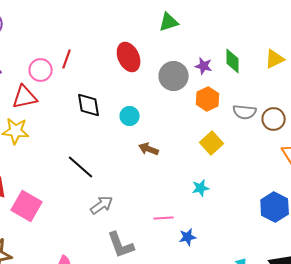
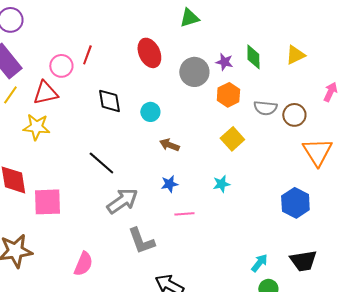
gray arrow: (102, 205) -> (122, 201), size x1.4
pink square: (27, 206) -> (47, 202), turned -32
blue star: (188, 237) -> (169, 184), moved

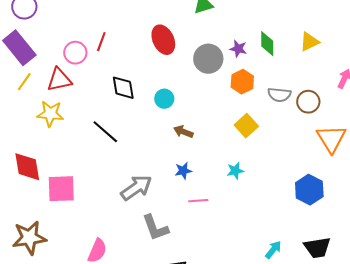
black line: (101, 163) -> (105, 132), moved

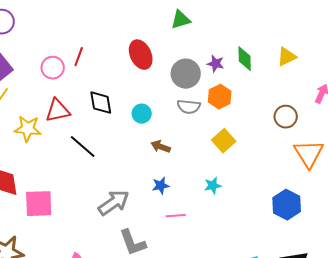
red triangle: (59, 80) -> (58, 111), moved
gray semicircle: (279, 95) -> (189, 107), moved

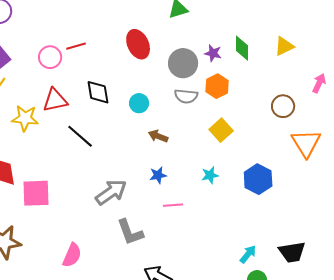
red line: (79, 57) -> (76, 46), turned 54
blue hexagon: (287, 205) -> (258, 179), moved

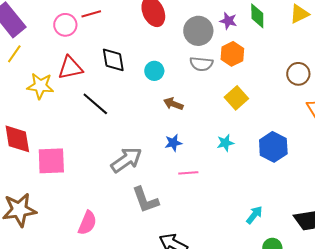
cyan arrow: (248, 254) -> (254, 215), moved

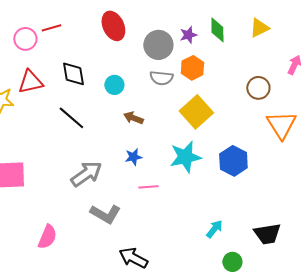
purple star: (228, 21) -> (188, 35), turned -30
yellow square: (236, 98) -> (196, 112), size x1.4
black line: (95, 104) -> (71, 118), moved
cyan star: (225, 143) -> (185, 157), size x1.8
gray L-shape: (145, 200) -> (105, 214), turned -40

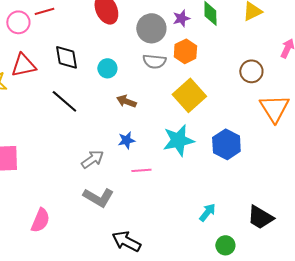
gray arrow: (86, 174) -> (92, 159), moved, size x0.7
black trapezoid: (267, 234) -> (260, 217), turned 40

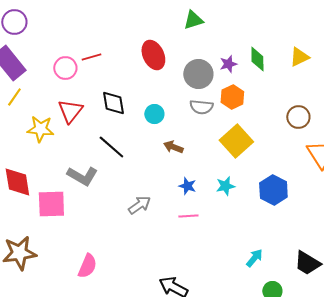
red triangle: (23, 65) -> (70, 111), turned -40
blue star: (126, 140) -> (187, 186), moved, turned 30
cyan star: (178, 140) -> (225, 186), size x0.6
gray L-shape: (98, 197) -> (82, 176), moved

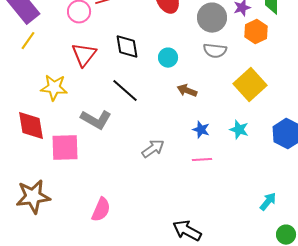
orange hexagon: (232, 97) -> (256, 32), moved
yellow star: (40, 129) -> (54, 88), moved
cyan star: (225, 186) -> (239, 130), turned 30

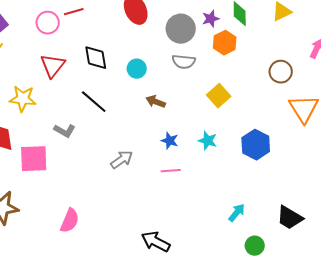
yellow square: (250, 85) -> (219, 96), size x0.7
gray L-shape: (96, 120) -> (65, 131), size x0.7

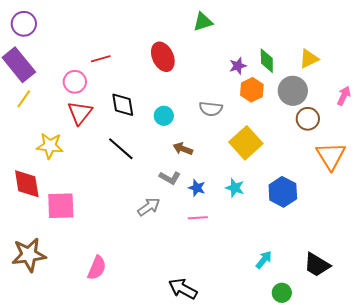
pink circle: (48, 23) -> (75, 82), moved
gray circle: (181, 29) -> (293, 91), moved
yellow square: (219, 96) -> (246, 143), size x1.4
gray L-shape: (65, 131) -> (170, 178), moved

